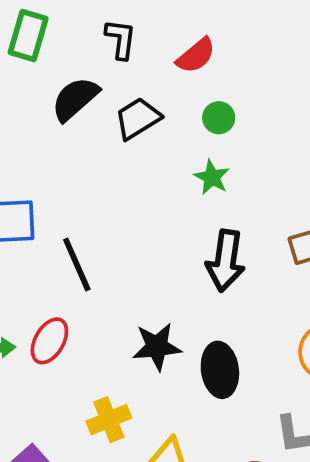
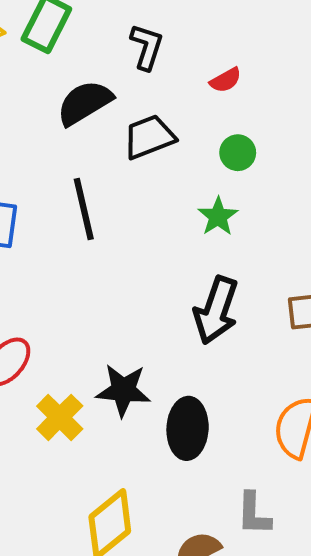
red semicircle: (196, 56) -> (226, 80), size x0.7
black line: (77, 264) -> (84, 209), moved
yellow cross: (109, 420) -> (60, 417), moved, turned -33

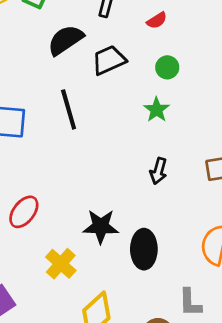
black arrow: (216, 310) -> (158, 171), size x0.6
yellow cross: (60, 417) -> (61, 264), moved

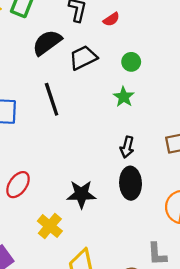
red semicircle: (157, 20) -> (111, 19), moved
black ellipse: (144, 249) -> (131, 183), moved

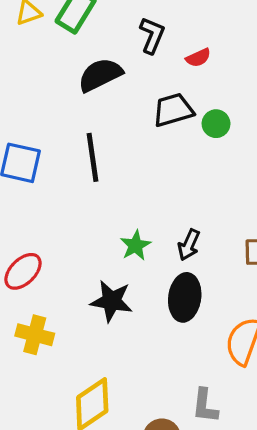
black trapezoid: (83, 58) -> (173, 110), moved
green star: (124, 97) -> (136, 245), moved
yellow cross: (50, 226) -> (35, 335), moved, turned -35

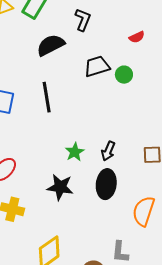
red semicircle: (198, 58) -> (137, 37), moved

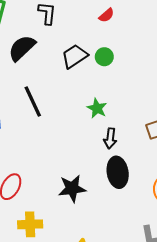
green star: (75, 152) -> (97, 108), moved

